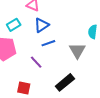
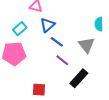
blue line: (48, 43) -> (57, 42), turned 64
purple line: (36, 62) -> (62, 60), moved

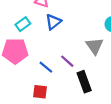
blue line: (57, 42) -> (46, 67), moved
black rectangle: (79, 78) -> (84, 82), turned -66

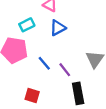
blue line: (46, 67) -> (44, 63), moved

